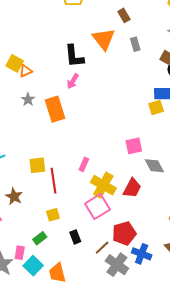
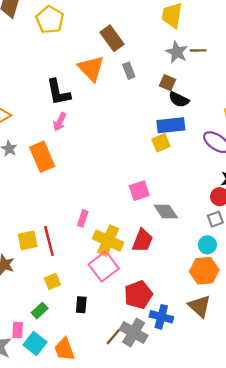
brown rectangle: (124, 15) -> (112, 38), size x1.5
yellow square: (37, 165) -> (28, 240), moved
black rectangle: (75, 237) -> (81, 305), turned 32
brown line: (102, 248) -> (113, 337), moved

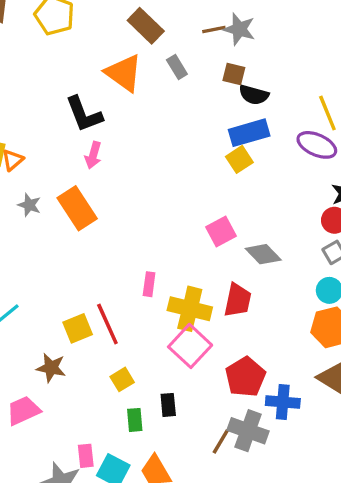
brown line: (198, 50) -> (214, 29), moved
green rectangle: (40, 311) -> (135, 420), moved, turned -42

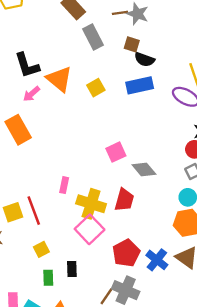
gray rectangle: (177, 67) -> (93, 37), size x1.5
orange triangle: (124, 73) -> (59, 79), moved
pink arrow: (93, 155) -> (31, 94), turned 30
yellow square: (239, 159) -> (96, 88), moved
blue cross: (283, 402) -> (157, 260), moved, turned 30

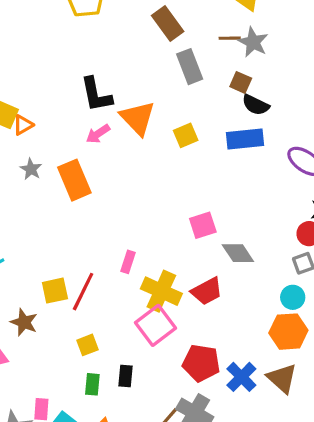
red trapezoid: (124, 200) -> (207, 291), turned 40
red line: (34, 211) -> (83, 292), turned 40
red pentagon: (126, 253) -> (201, 363), turned 30

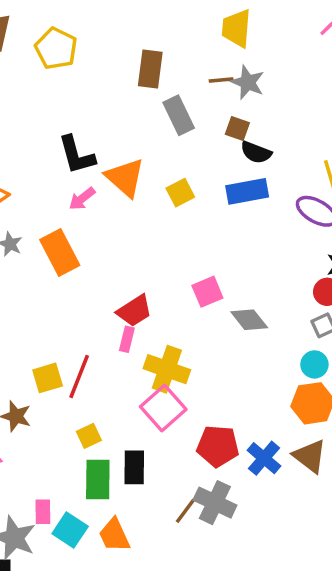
brown rectangle: (168, 24) -> (150, 69), turned 48
red trapezoid: (207, 291) -> (134, 311), moved
black rectangle: (126, 376) -> (134, 467), size x1.4
green rectangle: (92, 384) -> (98, 480), size x1.6

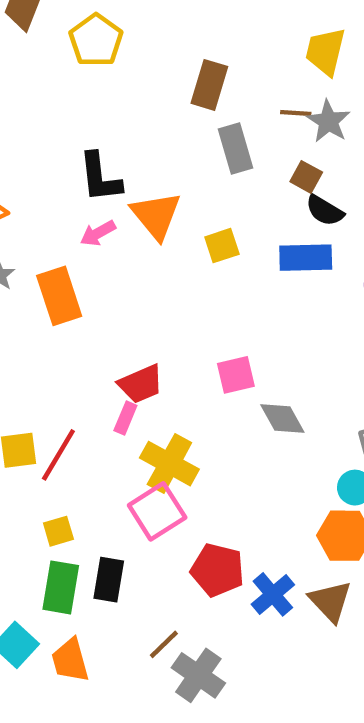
gray cross: (215, 503) -> (198, 675), moved

